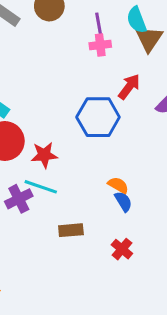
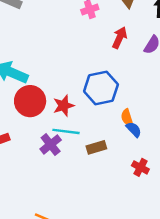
blue hexagon: (98, 117) -> (101, 88), moved
orange semicircle: (118, 185) -> (127, 117), turned -126
brown rectangle: (71, 230) -> (96, 147), moved

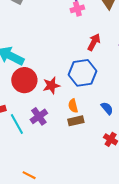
red arrow: (120, 38) -> (94, 42), moved
orange semicircle: (127, 117) -> (73, 106), moved
cyan line: (66, 131) -> (17, 124), moved, turned 50

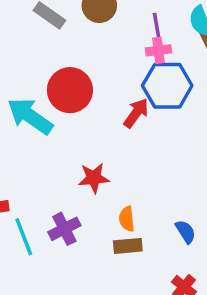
red arrow: (94, 42) -> (136, 113), moved
blue hexagon: (82, 73) -> (167, 86), moved
red circle: (24, 80) -> (70, 90), moved

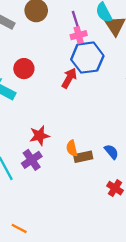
red circle: (70, 90) -> (24, 69), size x0.7
red star: (94, 178) -> (39, 136), moved
brown rectangle: (128, 246) -> (83, 157), moved

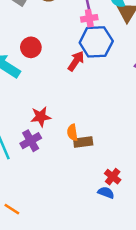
blue semicircle: (111, 152) -> (106, 193), moved, turned -35

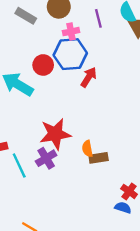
pink cross: (89, 18) -> (71, 32), moved
blue hexagon: (96, 42) -> (70, 54), moved
red star: (41, 117) -> (55, 134), size x1.5

